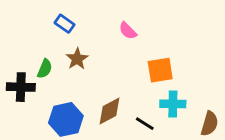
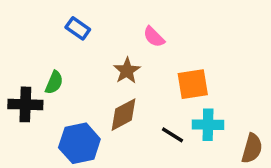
brown star: (77, 59) -> (127, 71), moved
brown diamond: (110, 111) -> (123, 115), moved
black line: (145, 124) -> (172, 135), moved

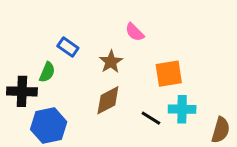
blue rectangle: (78, 28) -> (68, 47), moved
blue hexagon: (79, 143) -> (49, 126), moved

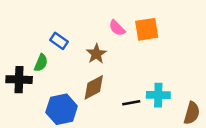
orange square: (169, 74) -> (147, 29), moved
black line: (151, 118) -> (131, 103), turned -42
blue hexagon: (49, 126) -> (62, 109), moved

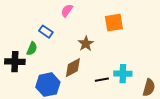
pink semicircle: (117, 28) -> (67, 11), moved, turned 80
brown star: (96, 54) -> (86, 44), moved

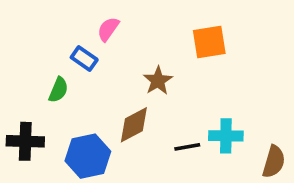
pink semicircle: (67, 11) -> (108, 29), moved
black cross: (15, 62) -> (25, 141), moved

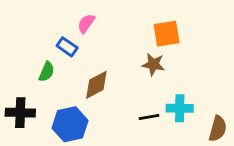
brown star: (158, 81) -> (153, 64), moved, turned -30
brown diamond: (134, 125) -> (96, 85), moved

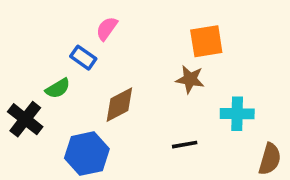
green semicircle: (47, 72) -> (58, 88), turned 36
cyan cross: (180, 108) -> (237, 114), moved
black cross: (20, 113) -> (25, 119), moved, turned 36

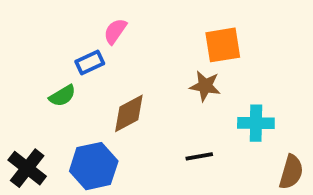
blue rectangle: (83, 58) -> (90, 62), turned -60
black cross: (25, 119) -> (27, 168), moved

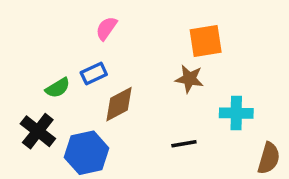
blue rectangle: (90, 62) -> (94, 73), moved
black cross: (27, 168) -> (38, 131), moved

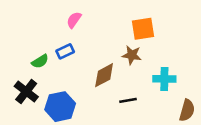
brown diamond: (119, 104) -> (104, 75), moved

